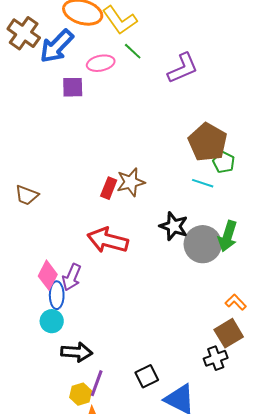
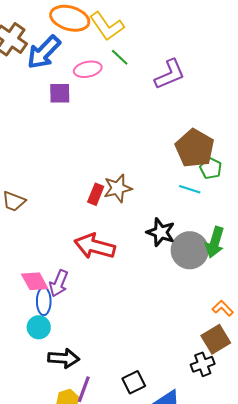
pink diamond: (48, 275) -> (35, 281), turned -56

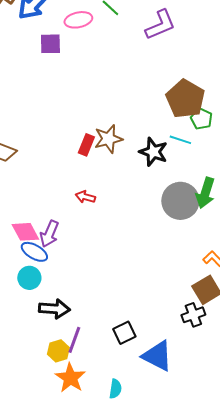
black star: (161, 232) -> (153, 152), moved
red arrow: (95, 246) -> (85, 197), size x0.5
blue ellipse: (44, 301) -> (34, 252), turned -60

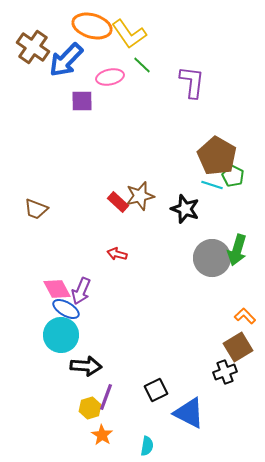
purple L-shape: (160, 25) -> (192, 82), turned -60
cyan line: (180, 140) -> (212, 185), moved
red rectangle: (86, 145) -> (118, 202), turned -70
cyan circle: (29, 278) -> (61, 335), size x1.5
orange star: (70, 378) -> (102, 435), size x0.7

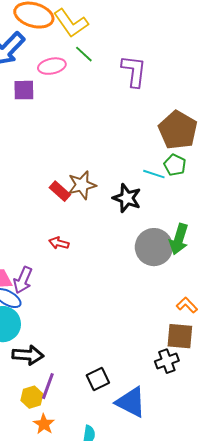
brown pentagon: (217, 156) -> (178, 130), moved
brown square: (238, 347) -> (180, 336), turned 36

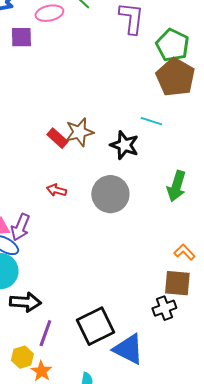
green pentagon: (175, 165) -> (172, 45), moved, size x1.5
gray circle: (154, 247) -> (110, 194), moved
black square: (98, 379) -> (95, 326), size x1.6
yellow hexagon: (32, 397) -> (22, 357), moved

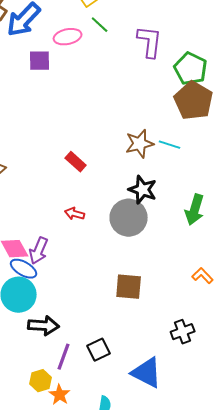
brown star: (79, 132) -> (140, 144), moved
black star: (124, 145) -> (143, 190), moved
brown square: (177, 283) -> (129, 287), moved
black square: (95, 326) -> (99, 350), moved, size x0.6

